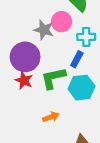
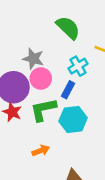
pink circle: (62, 22) -> (41, 79), moved
cyan cross: (86, 37) -> (78, 66), turned -30

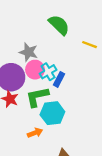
cyan cross: (78, 66) -> (48, 72), moved
cyan hexagon: (73, 119) -> (52, 113), moved

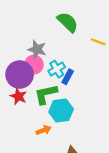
pink circle: (35, 70) -> (34, 65), moved

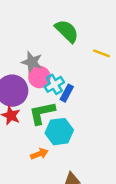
pink circle: (34, 65) -> (39, 77), moved

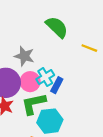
pink circle: (39, 77) -> (30, 82), moved

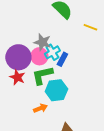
gray star: (24, 56) -> (42, 42), moved

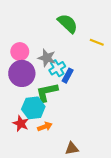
pink circle: (39, 56) -> (20, 52), moved
red star: (17, 77) -> (21, 123), moved
cyan hexagon: (56, 90) -> (33, 108), moved

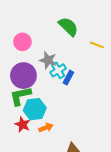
pink circle: (20, 52) -> (22, 42), moved
green L-shape: (47, 92) -> (20, 96), moved

